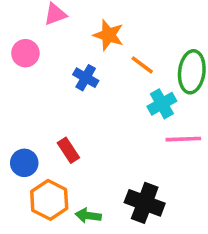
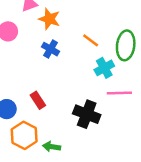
orange star: (108, 35) -> (49, 19), moved
black cross: (145, 203) -> (87, 114), moved

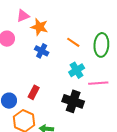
cyan cross: (104, 68) -> (77, 70), moved
red rectangle: (38, 100) -> (34, 92), turned 64

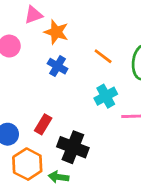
black cross: (73, 101) -> (73, 147), moved

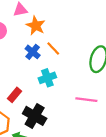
orange line: (103, 56) -> (53, 49), moved
cyan cross: (106, 96) -> (47, 78), moved

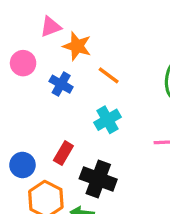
blue cross: (33, 52) -> (61, 84), moved

